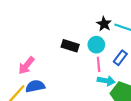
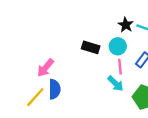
cyan arrow: (106, 81) -> (115, 84), moved, turned 35
blue semicircle: (35, 86) -> (55, 89), turned 102

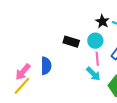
pink arrow: (45, 68) -> (23, 72), moved
blue semicircle: (55, 89) -> (46, 66), moved

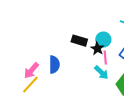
black star: (102, 21) -> (97, 49), moved

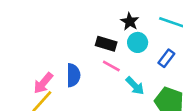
black star: (97, 49) -> (130, 21), moved
pink line: (105, 58) -> (111, 66), moved, turned -56

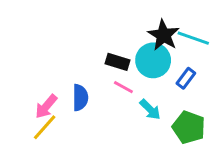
black star: (130, 21) -> (164, 35), moved, size x1.5
cyan circle: (138, 42) -> (153, 60), size x1.5

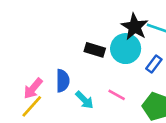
pink line: (123, 87) -> (117, 95), moved
cyan arrow: (150, 109) -> (84, 100), moved

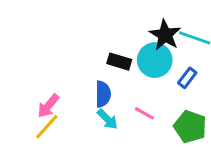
blue semicircle: (63, 81) -> (103, 94), moved

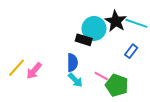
cyan circle: (155, 60) -> (94, 28), moved
yellow line: (47, 127) -> (17, 68), moved
green pentagon: (190, 127) -> (117, 85), moved

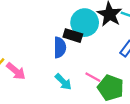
blue semicircle: (72, 63) -> (60, 47), moved
pink arrow: (34, 71) -> (16, 71), turned -90

